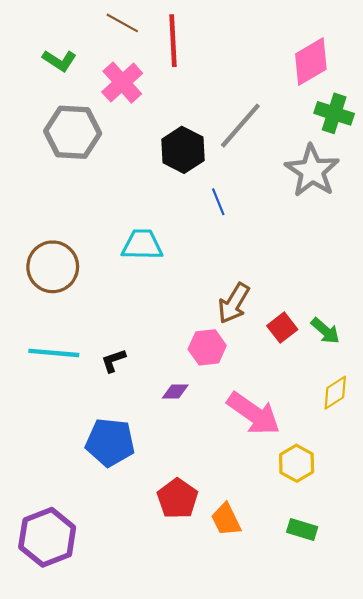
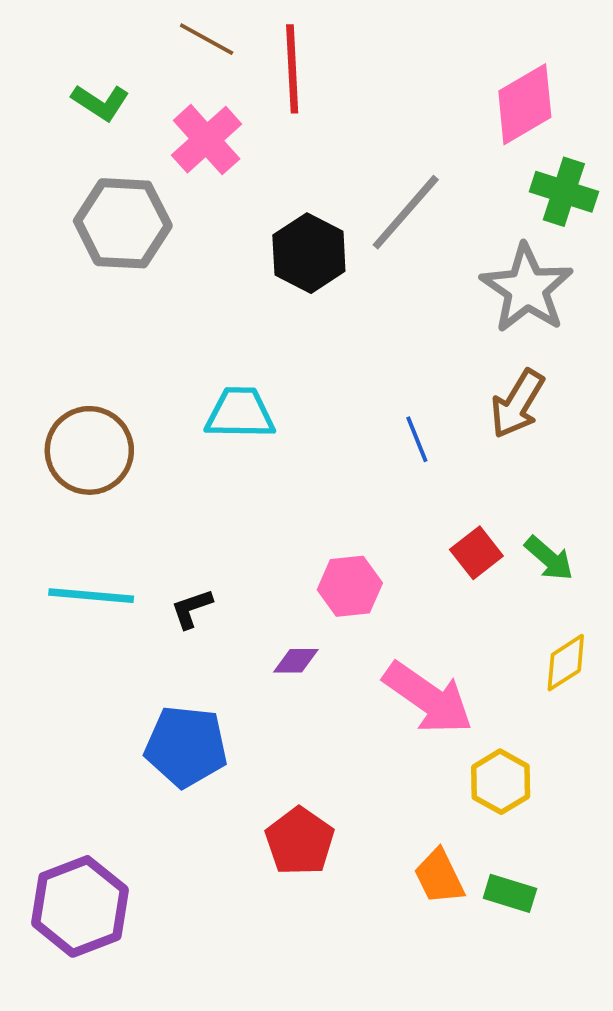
blue line: (218, 202) -> (417, 439), moved
brown arrow: (234, 303) -> (517, 404), moved
orange trapezoid: (226, 520) -> (439, 877), moved

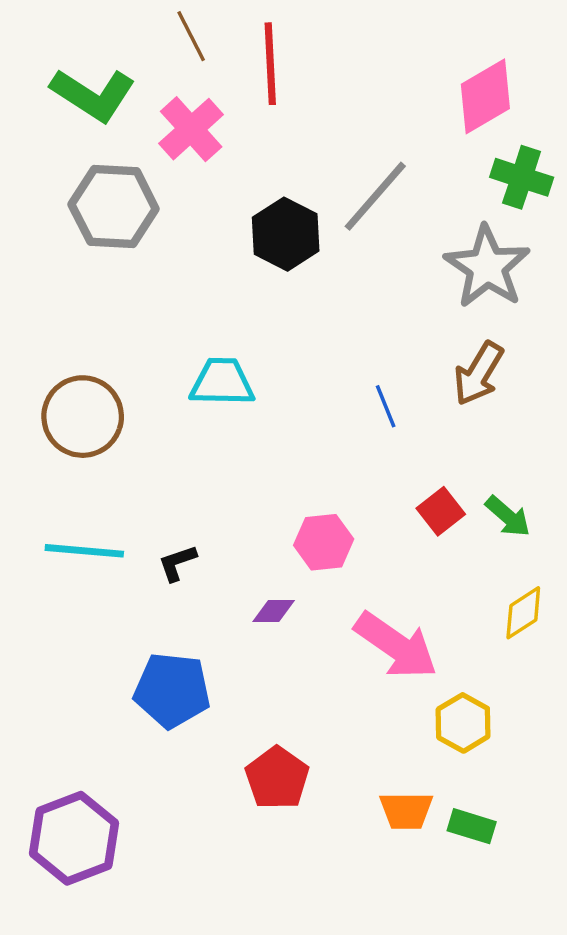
brown line: (207, 39) -> (191, 36), turned 34
green L-shape: (100, 102) -> (93, 95), size x1.6
orange trapezoid: (439, 877) -> (406, 811), turned -64

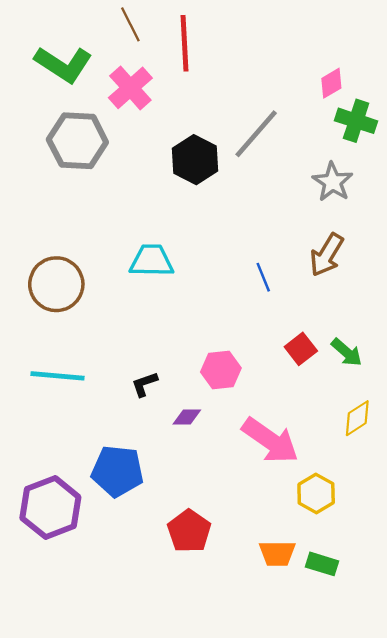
pink diamond: (485, 96) -> (331, 83), moved, size x0.6
gray star: (487, 267) -> (333, 182), size x0.7
black L-shape: (177, 563) -> (144, 384), moved
purple hexagon: (74, 838) -> (50, 508), moved

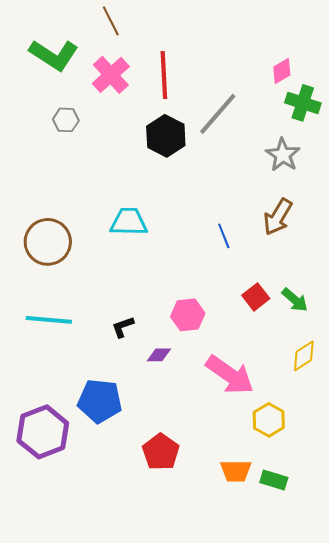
red line: (184, 43) -> (164, 75), moved
gray hexagon: (77, 141) -> (66, 120), size x0.5

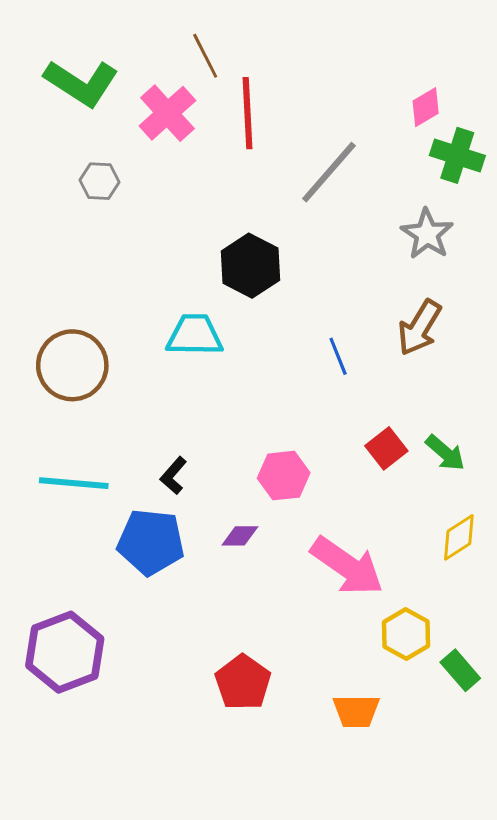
brown line: (111, 21) -> (205, 56), moved
black hexagon: (166, 136) -> (250, 266), moved
black L-shape: (123, 327) -> (173, 476), moved, turned -30
blue pentagon: (100, 401) -> (151, 542), moved
green rectangle: (274, 480) -> (460, 670), moved, turned 32

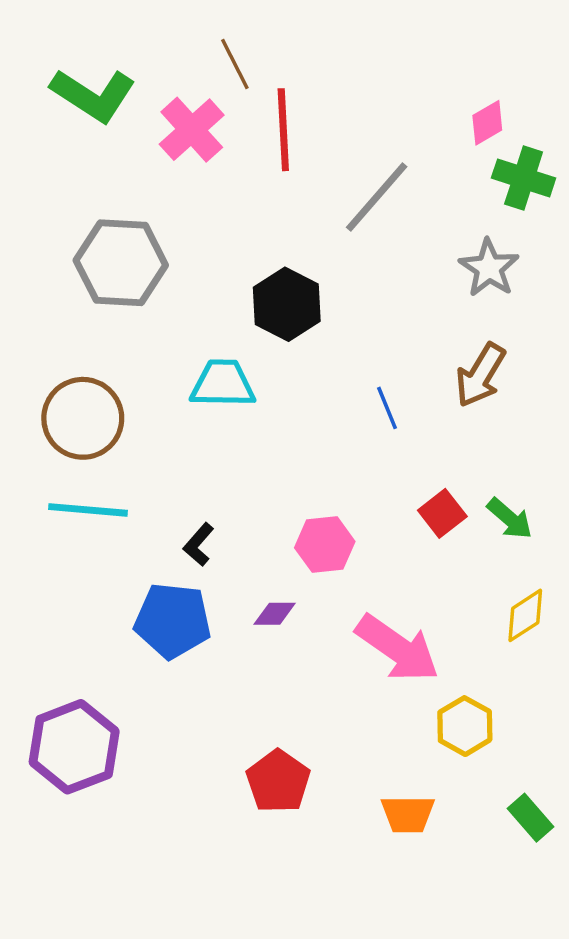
gray hexagon: (99, 181) -> (121, 263), moved, size x2.0
cyan line: (74, 483) -> (88, 510), moved
green rectangle: (460, 670) -> (530, 818), moved

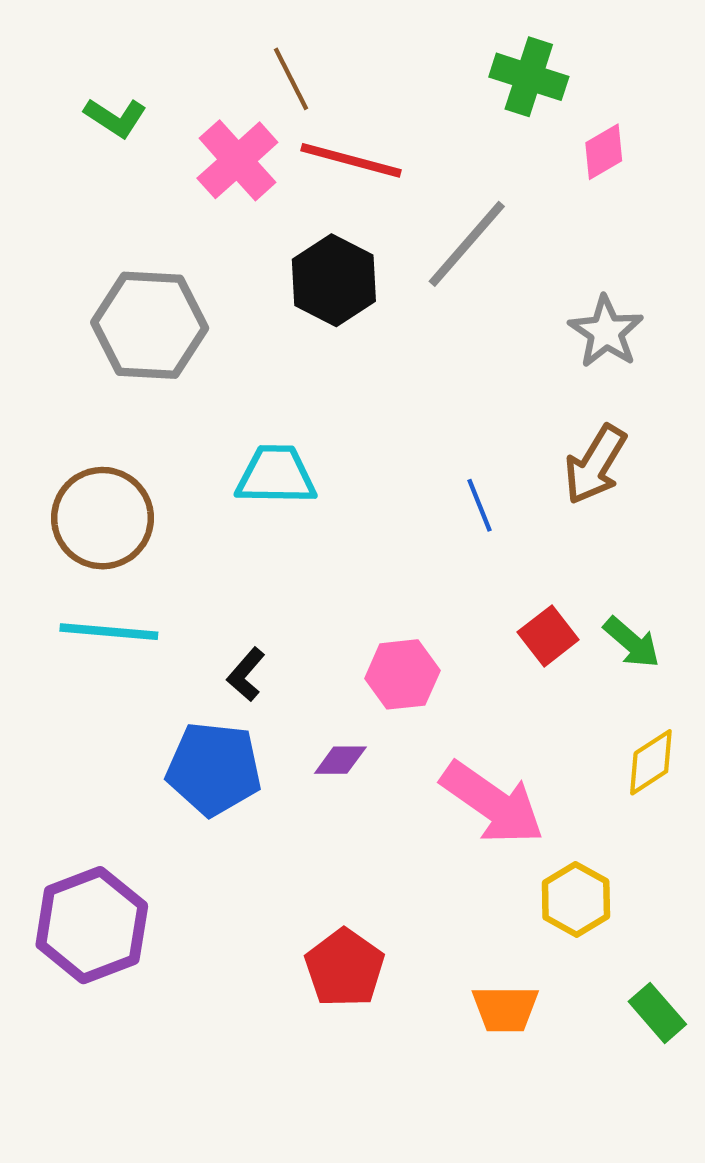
green L-shape: (93, 95) -> (115, 117), size x0.6
red line: (283, 130) -> (351, 160), turned -72
green cross: (524, 178) -> (529, 77), moved
black hexagon: (287, 304) -> (334, 280), moved

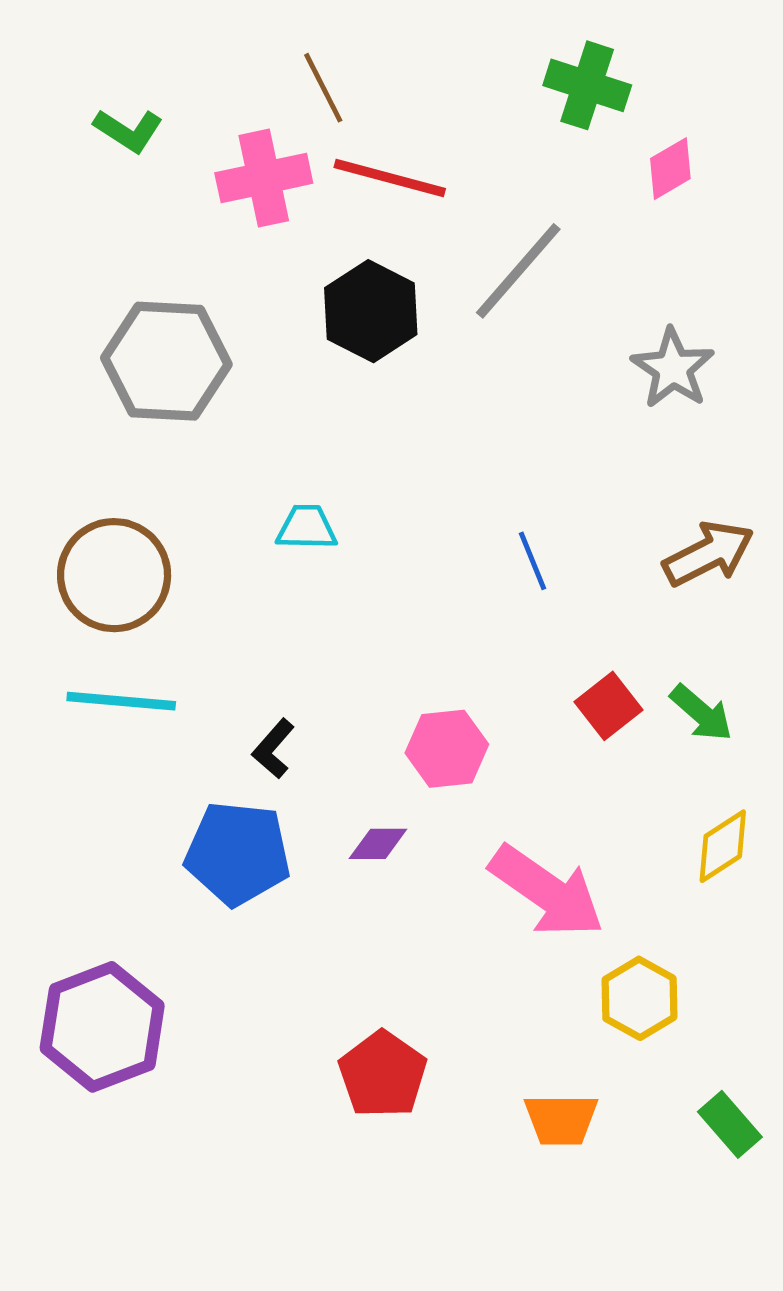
pink cross: (237, 160) -> (264, 178), turned 30
brown arrow: (595, 465) -> (708, 554), moved, turned -148
cyan trapezoid: (276, 475) -> (307, 528), size x0.7

